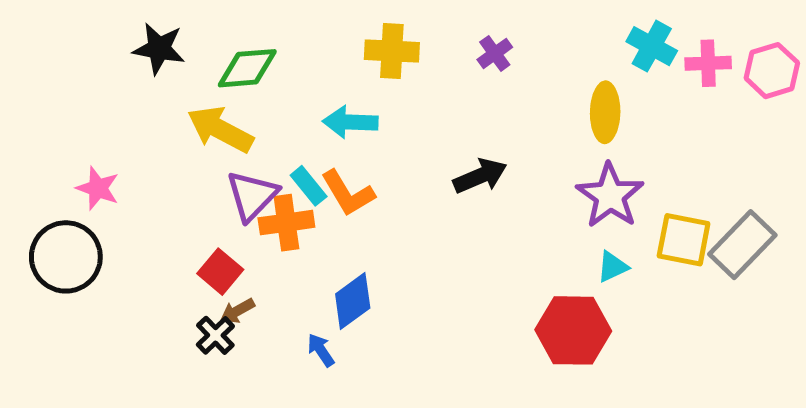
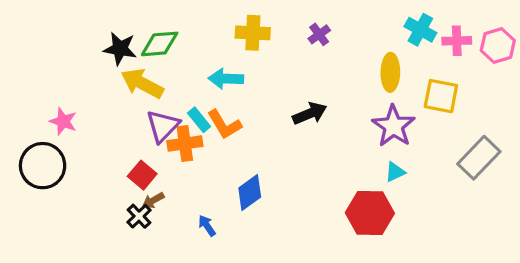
black star: (159, 49) -> (120, 49), moved
yellow square: (684, 240) -> (441, 96), moved
blue diamond: (353, 301) -> (250, 192), moved

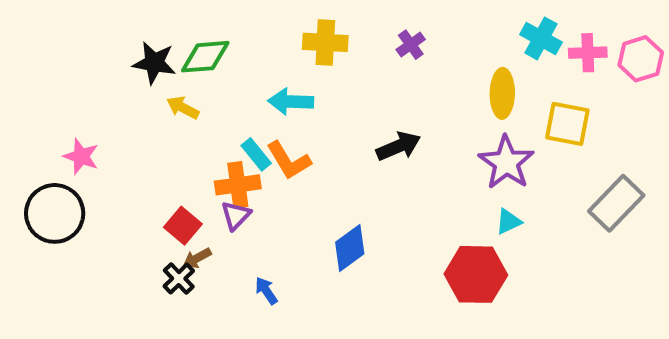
yellow arrow: (142, 83) -> (183, 108), size x0.6
purple triangle: (163, 126) -> (236, 215), moved, size x0.7
blue diamond: (250, 192) -> (350, 248), moved

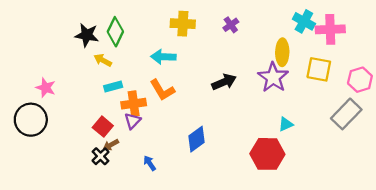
pink cross: (588, 53) -> (330, 29), size x1.4
green diamond: (205, 57) -> (115, 32), turned -60
pink hexagon: (641, 59) -> (360, 80), moved
cyan rectangle: (256, 154) -> (113, 87), moved, turned -66
purple star: (506, 163) -> (273, 77), moved

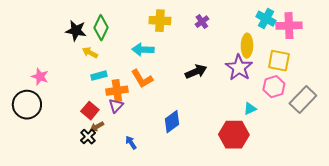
pink hexagon: (360, 80) -> (274, 87), moved

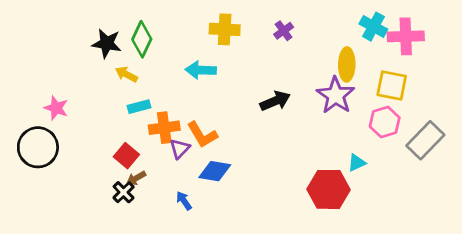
orange L-shape: (142, 79) -> (202, 135), moved
purple triangle: (116, 106) -> (180, 149), moved
cyan triangle: (250, 109) -> (357, 163), moved
blue diamond: (172, 122) -> (215, 171), moved, turned 45

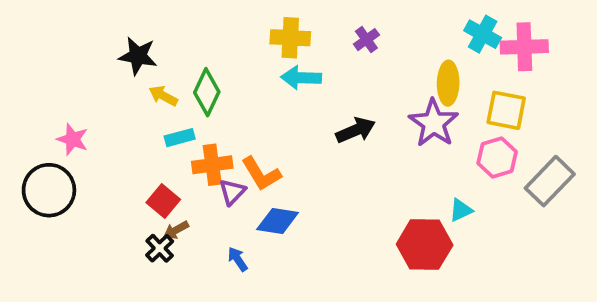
green diamond: (142, 39) -> (207, 92), moved
cyan arrow: (201, 70) -> (301, 78), moved

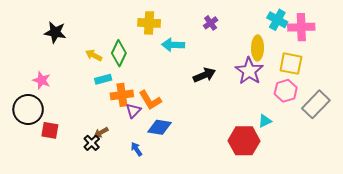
yellow cross: (290, 38) -> (149, 23), moved
black star: (138, 56) -> (55, 32), moved
red square: (163, 201) -> (50, 130), moved, turned -30

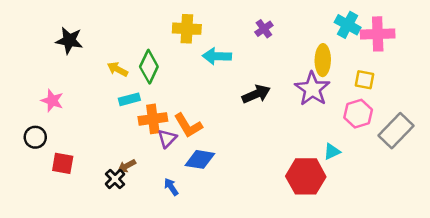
yellow square: (291, 64) -> (365, 80), size x0.7
black circle: (28, 110) -> (35, 137), size x0.6

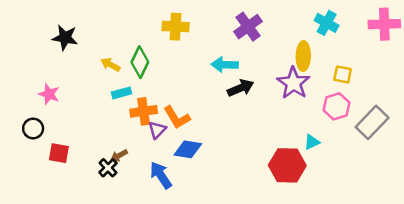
purple cross: (264, 29) -> (248, 27), size x1.6
pink cross: (378, 34) -> (384, 24), moved
cyan arrow: (217, 56) -> (225, 65), moved
blue arrow: (171, 187) -> (161, 175), size x1.6

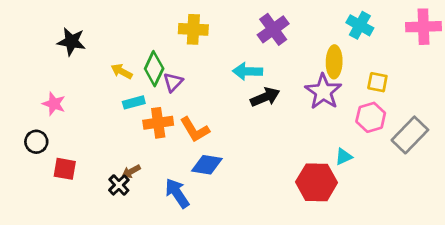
purple triangle: (157, 130) -> (173, 82), moved

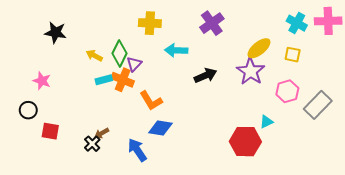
cyan cross: (360, 25) -> (297, 23), moved
yellow ellipse: (334, 62) -> (259, 48), turned 50
cyan arrow: (247, 71) -> (176, 50), moved
yellow square: (377, 82) -> (293, 55), moved
orange cross: (158, 123) -> (123, 80), moved, turned 30

